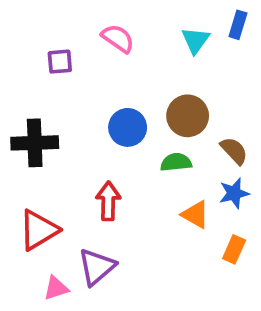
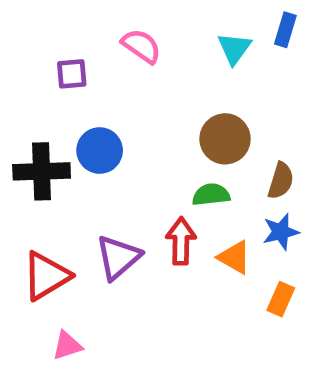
blue circle: (128, 127) -> (100, 151), moved
brown semicircle: (234, 151) -> (281, 181), turned 60
red arrow: (108, 201) -> (181, 241), moved
purple triangle: (97, 267) -> (118, 257), moved

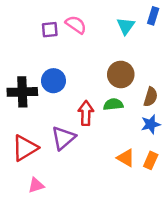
purple square: (72, 74) -> (50, 30), moved
red arrow: (181, 241) -> (86, 113), moved
orange triangle: (234, 257) -> (126, 158), moved

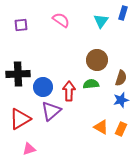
purple square: (50, 30) -> (21, 25), moved
blue circle: (53, 81) -> (43, 87), moved

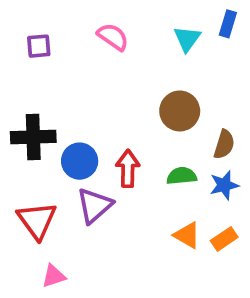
green semicircle: (91, 84) -> (182, 176), moved
red triangle: (20, 119) -> (37, 220), turned -35
orange rectangle: (121, 129) -> (224, 239), turned 32

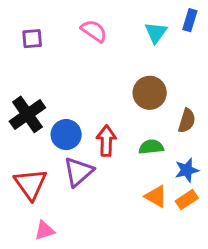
black cross: (33, 137) -> (27, 114), turned -33
blue star: (224, 185) -> (187, 170), moved

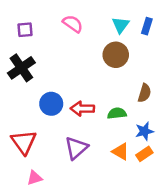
blue rectangle: (190, 20) -> (147, 26), moved
brown circle: (150, 93) -> (116, 55), moved
black cross: (27, 114) -> (21, 68), moved
red arrow: (106, 141) -> (82, 109), turned -90
purple triangle: (78, 172) -> (76, 148), moved

